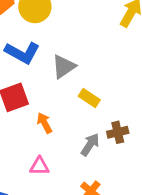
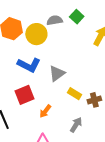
orange arrow: (44, 123) -> (45, 111), turned -112
brown cross: (118, 132) -> (94, 100), moved

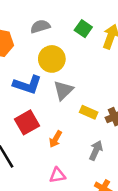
green square: (77, 17) -> (83, 29), moved
gray semicircle: (55, 20) -> (40, 26), moved
yellow circle: (36, 34) -> (52, 59), moved

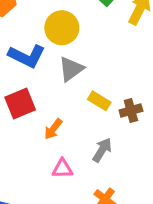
pink triangle: (58, 175) -> (62, 169), moved

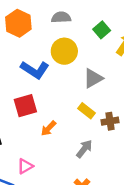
gray triangle: (71, 69) -> (93, 78), moved
pink triangle: (62, 169) -> (25, 166), moved, turned -35

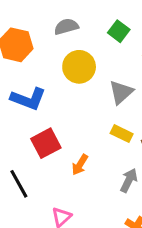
blue L-shape: (35, 70) -> (28, 99), moved

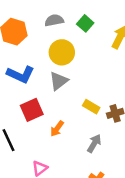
green square: (119, 31) -> (85, 23), moved
gray triangle: (121, 92) -> (59, 81), moved

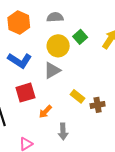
green square: (85, 23) -> (80, 37), moved
gray arrow: (94, 144) -> (63, 131), moved, turned 140

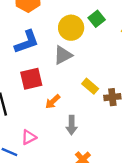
blue L-shape: (20, 60) -> (27, 42), turned -55

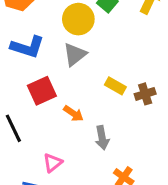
blue L-shape: (27, 42) -> (27, 47), turned 48
orange arrow: (53, 102) -> (73, 113), turned -91

